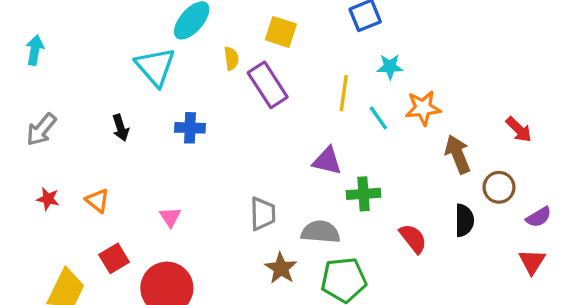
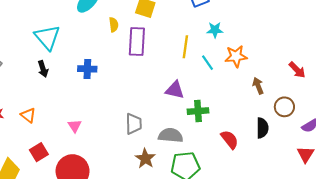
cyan triangle: (155, 67) -> (47, 37), moved
purple rectangle: (268, 85) -> (137, 41), turned 36
brown arrow: (458, 154) -> (258, 86), size x0.7

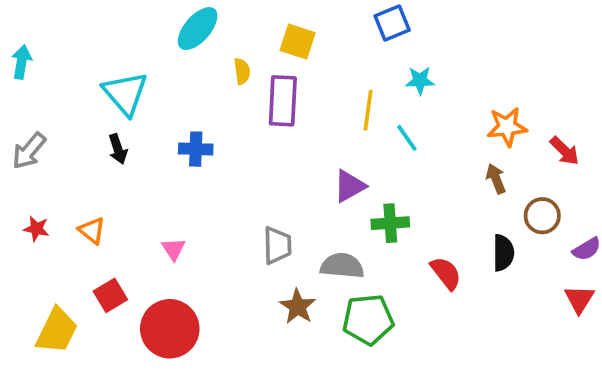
orange star: (236, 56) -> (507, 127), moved
purple triangle: (175, 90) -> (350, 186), turned -42

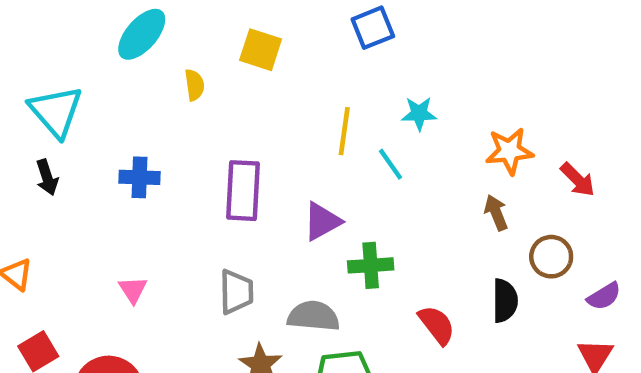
cyan star: (420, 80) -> (419, 114), moved
purple rectangle: (283, 101) -> (243, 191), moved
pink triangle: (173, 249) -> (133, 290), moved

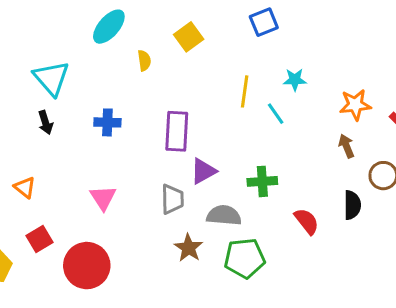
yellow square: (261, 50) -> (189, 37), turned 36
purple triangle: (322, 221) -> (203, 171), moved
pink triangle: (133, 290) -> (103, 198), size x1.4

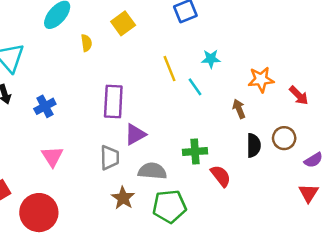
yellow line: (245, 91) -> (169, 69), turned -30
blue cross: (107, 122) -> (45, 106), moved, turned -30
brown arrow: (346, 146) -> (239, 109), moved
green cross: (262, 181) -> (195, 152), moved
black semicircle: (352, 205) -> (254, 145), moved

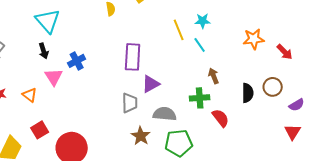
cyan star: (211, 59) -> (203, 21), moved
brown arrow: (239, 109) -> (214, 76), moved
pink triangle: (52, 156) -> (54, 77), moved

